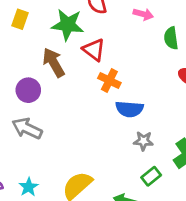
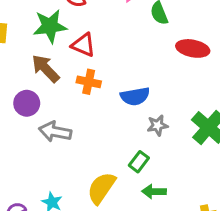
orange cross: (109, 80) -> (89, 82), moved
gray arrow: (27, 128) -> (55, 132), moved
green rectangle: (151, 176) -> (139, 162), moved

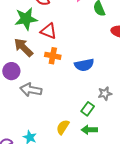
gray star: (157, 125) -> (105, 94), moved
yellow semicircle: (101, 188) -> (63, 127), size x0.7
green arrow: (154, 191) -> (89, 130), moved

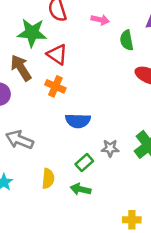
blue semicircle: (84, 65) -> (78, 121), moved
gray arrow: (31, 90) -> (19, 140), moved
yellow semicircle: (63, 127) -> (48, 179), turned 140

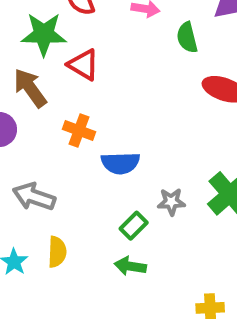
orange cross: (55, 86) -> (79, 130), moved
yellow semicircle: (48, 179) -> (57, 252), moved

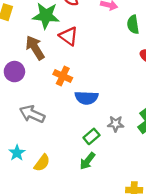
yellow semicircle: (57, 252) -> (42, 163), moved, turned 30
green arrow: (130, 266) -> (87, 161), turned -66

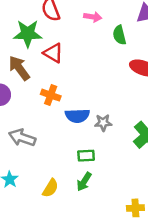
gray star: (116, 124) -> (103, 123), moved
green rectangle: (91, 136) -> (86, 156), turned 42
yellow semicircle: (42, 163) -> (50, 188), moved

